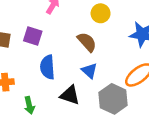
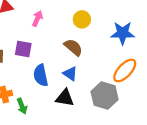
blue triangle: (89, 71) -> (70, 74), moved
green arrow: (29, 105) -> (22, 106), moved

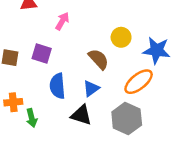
yellow circle: (82, 19) -> (121, 37), moved
orange ellipse: (125, 70) -> (139, 82), moved
blue triangle: (70, 74) -> (91, 88), turned 42

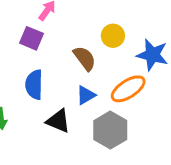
purple square: (42, 53) -> (31, 38), moved
blue triangle: (91, 88) -> (86, 95), moved

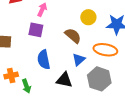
orange ellipse: (128, 89) -> (105, 50), turned 55

